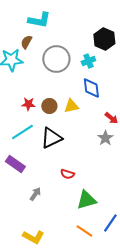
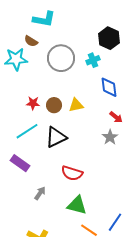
brown semicircle: (26, 42) -> (31, 41), turned -88
blue diamond: (91, 88) -> (109, 87), moved
red semicircle: (67, 174) -> (72, 173), size x1.5
green triangle: (86, 200) -> (77, 205), moved, turned 30

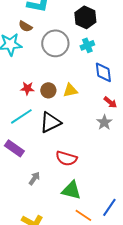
black hexagon: (109, 38) -> (85, 17), moved

